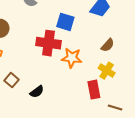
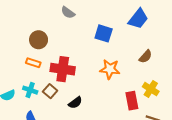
red cross: (48, 43) -> (63, 69), moved
yellow cross: (107, 71) -> (151, 89), moved

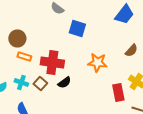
blue square: (104, 33) -> (77, 28), moved
brown circle: (39, 40) -> (17, 38), moved
black semicircle: (75, 103) -> (64, 82), moved

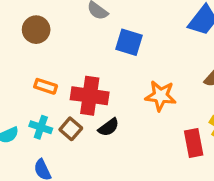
brown circle: (17, 38) -> (36, 30), moved

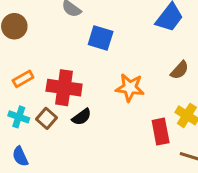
orange rectangle: (46, 86) -> (23, 79), turned -48

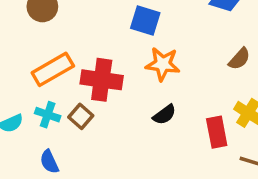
orange rectangle: (23, 79) -> (53, 69), size x1.6
orange star: (130, 88) -> (163, 64), moved
black semicircle: (82, 117) -> (164, 115), moved

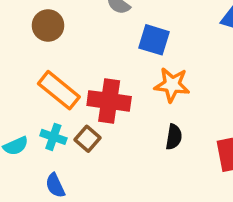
orange rectangle: (53, 69) -> (59, 90), turned 69
black semicircle: (164, 115) -> (174, 137), turned -45

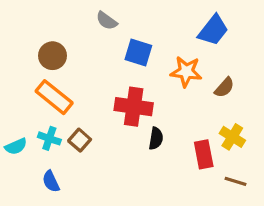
brown circle: (48, 25) -> (53, 56), moved
orange star: (172, 85) -> (186, 72), moved
red cross: (109, 101) -> (134, 107), moved

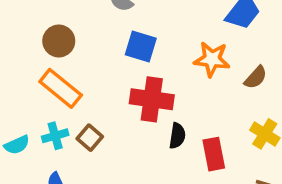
blue square: (138, 53) -> (141, 46), moved
cyan cross: (49, 138) -> (55, 136), turned -35
red rectangle: (204, 154) -> (214, 154), moved

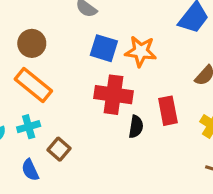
orange star: (212, 59) -> (141, 51), moved
brown square: (90, 138) -> (59, 149), moved
red rectangle: (214, 154) -> (168, 111), moved

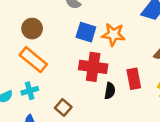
brown square: (59, 149) -> (63, 107), moved

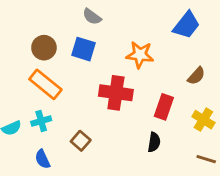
blue square: (86, 32) -> (83, 49), moved
red rectangle: (134, 79) -> (164, 107), turned 30
black semicircle: (110, 91) -> (154, 142), moved

